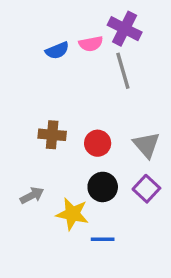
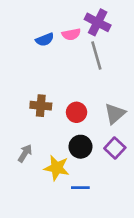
gray triangle: (146, 145) -> (115, 114), turned 30
gray arrow: (32, 195) -> (25, 153), turned -30

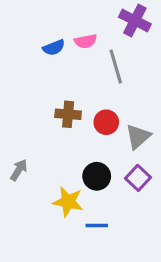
purple cross: (98, 22) -> (135, 20), moved
brown cross: (41, 106) -> (68, 114), moved
red circle: (77, 112) -> (106, 122), moved
gray arrow: (25, 153) -> (19, 170), moved

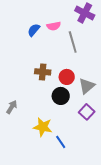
blue semicircle: (54, 48) -> (34, 30), turned 152
black circle: (97, 176) -> (61, 96), moved
blue line: (97, 226) -> (61, 142), turned 56

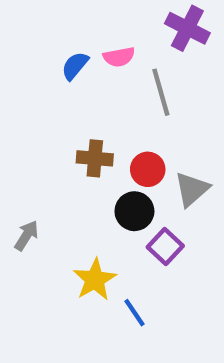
purple square: (87, 112) -> (165, 246), moved
yellow star: (43, 127) -> (95, 280), turned 30

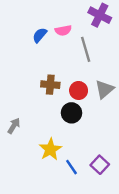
gray triangle: (192, 189) -> (104, 89), moved
purple square: (165, 246) -> (100, 165), moved

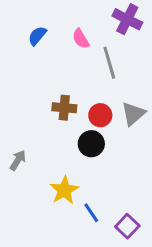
pink semicircle: (63, 30) -> (81, 39), turned 70
blue semicircle: (40, 35) -> (37, 36), moved
purple square: (100, 165) -> (127, 226), moved

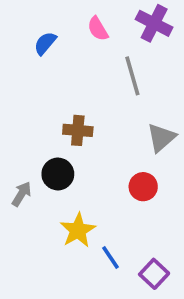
pink semicircle: (81, 39) -> (98, 29), moved
red circle: (100, 115) -> (143, 187), moved
black circle: (91, 144) -> (58, 174), moved

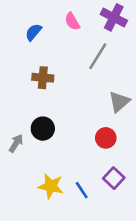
gray line: (132, 76) -> (98, 56), turned 48
brown cross: (78, 130) -> (43, 78), moved
yellow star: (78, 230) -> (51, 186), moved, turned -30
purple square: (154, 274) -> (114, 178), moved

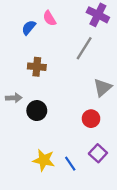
pink semicircle: (72, 21) -> (49, 18), moved
gray arrow: (16, 143) -> (14, 98), moved, turned 56

